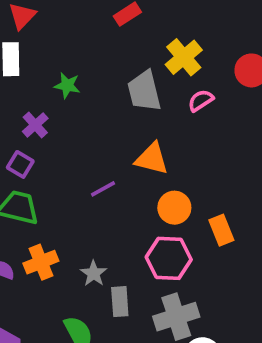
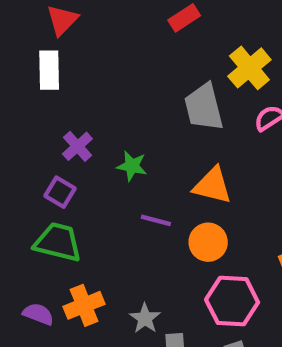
green star: (67, 85) -> (132, 166), moved
purple line: (103, 189) -> (156, 220), turned 44
orange circle: (174, 208) -> (208, 242), moved

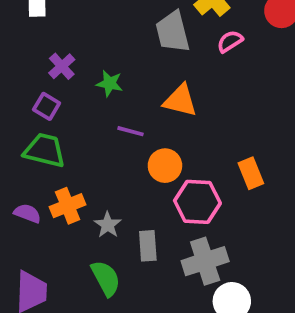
orange circle: (208, 242) -> (165, 166), moved
gray star: (145, 318) -> (108, 225), moved

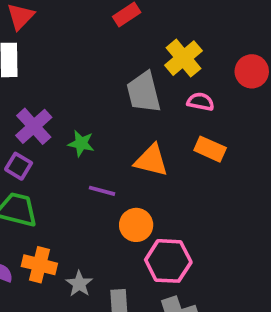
pink semicircle: (230, 41) -> (201, 102), turned 44
purple cross: (62, 66) -> (34, 126), size x1.4
orange rectangle: (251, 173) -> (210, 149), moved, turned -44
orange cross: (68, 206) -> (39, 265), turned 36

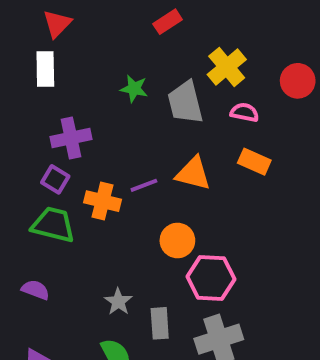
purple cross: (34, 126) -> (71, 138), turned 30
green star: (81, 143) -> (134, 89), moved
purple line: (102, 191) -> (144, 185), moved, turned -36
orange cross: (39, 265) -> (103, 201), moved

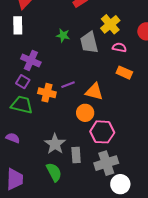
purple cross: (71, 138) -> (31, 61), turned 36
orange triangle: (193, 173) -> (94, 92), moved
gray star: (118, 302) -> (55, 144), size x1.5

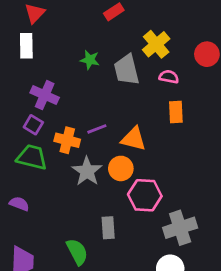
orange rectangle: (124, 73) -> (176, 112), turned 63
gray star: (55, 144) -> (87, 171), moved
gray cross: (106, 163) -> (180, 228), moved

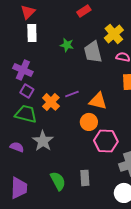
white rectangle: (26, 46) -> (32, 33), moved
purple cross: (45, 95) -> (23, 70), moved
orange cross: (67, 140) -> (51, 102), turned 30
gray star: (87, 171) -> (43, 141), moved
gray rectangle: (108, 228) -> (85, 178), moved

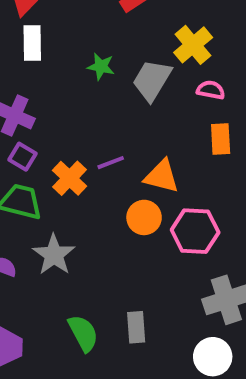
gray trapezoid: (93, 52) -> (152, 80), turned 45
pink hexagon: (106, 141) -> (195, 231), moved

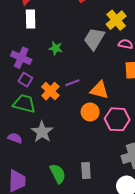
green star: (101, 66) -> (56, 48), moved

